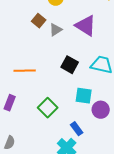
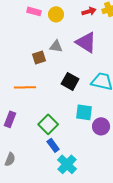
brown square: (39, 21) -> (39, 57), moved, turned 32
gray triangle: (56, 30) -> (56, 46), turned 40
blue rectangle: (77, 129) -> (53, 145), moved

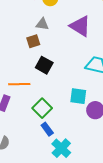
gray triangle: (56, 46) -> (42, 24), moved
black square: (70, 81) -> (44, 65), moved
orange line: (25, 87) -> (19, 84), moved

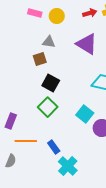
orange line: (19, 84) -> (26, 141), moved
cyan square: (78, 96) -> (85, 114), turned 30
green square: (42, 108) -> (48, 107), moved

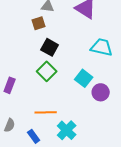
orange line: (26, 141) -> (46, 112), moved
blue rectangle: (54, 147) -> (34, 136), moved

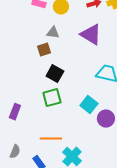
green square: (47, 71) -> (52, 98), turned 30

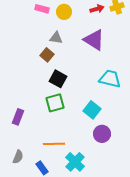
brown square: (44, 50) -> (47, 55), turned -32
purple circle: (106, 119) -> (102, 134), moved

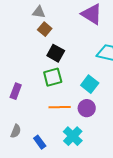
gray triangle: (56, 38) -> (39, 12), moved
purple circle: (102, 134) -> (87, 108), moved
orange line: (54, 144) -> (60, 107), moved

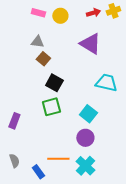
orange line: (60, 107) -> (58, 159), moved
gray semicircle: (16, 131) -> (14, 161), turned -40
cyan cross: (73, 136) -> (85, 166), moved

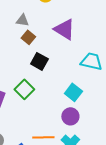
purple triangle: (90, 44) -> (64, 29), moved
green square: (51, 107) -> (24, 89), moved, turned -30

